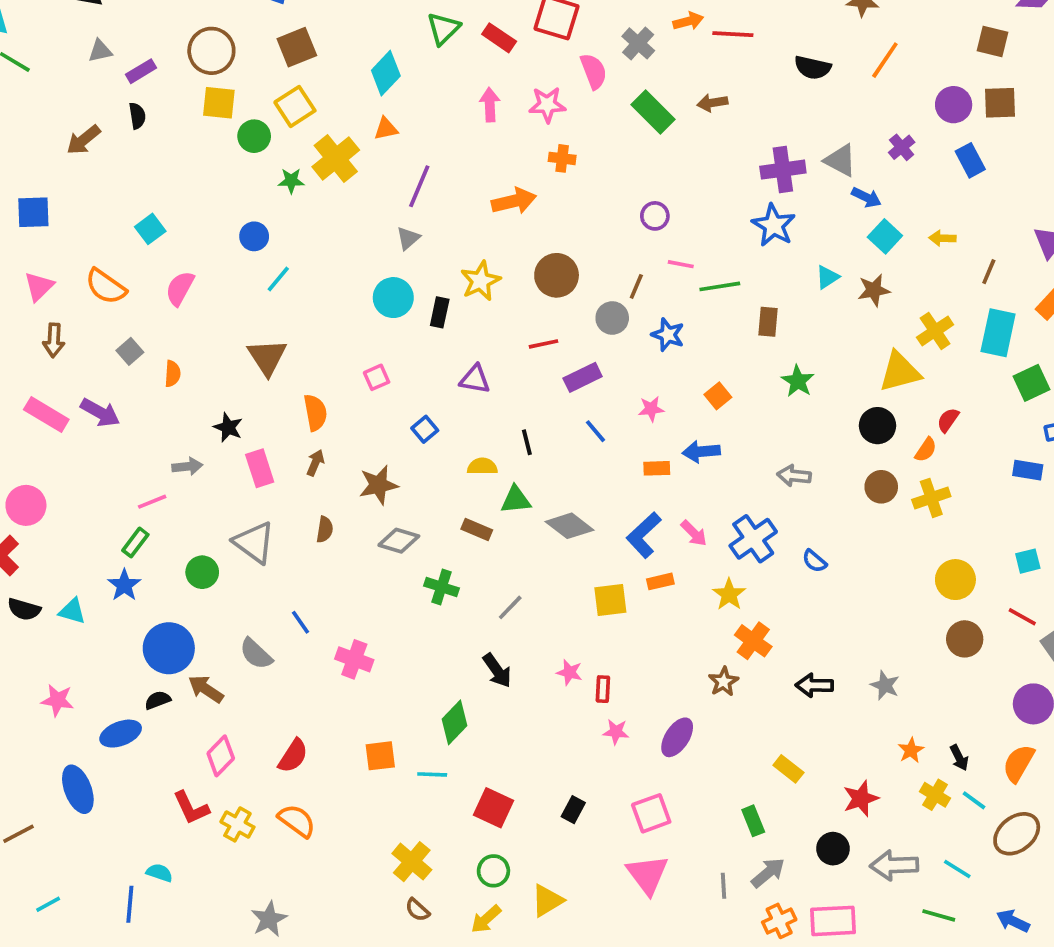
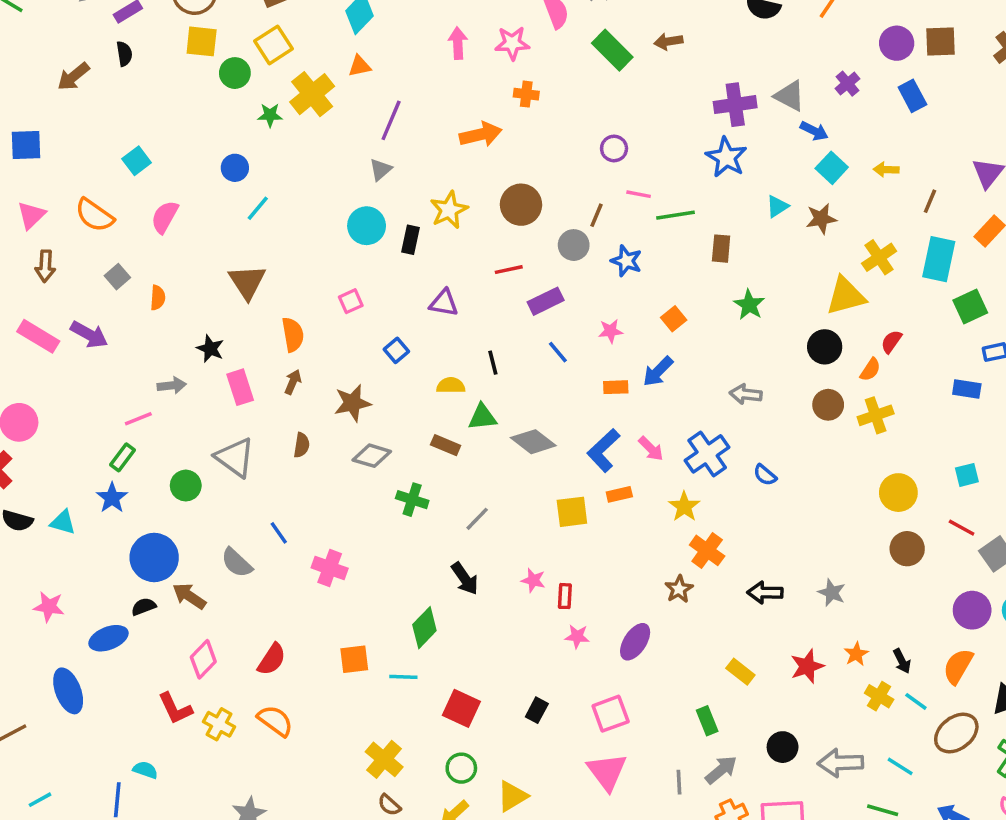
blue arrow: (701, 452) -> (658, 371), turned -40
red star: (861, 799) -> (807, 666), moved

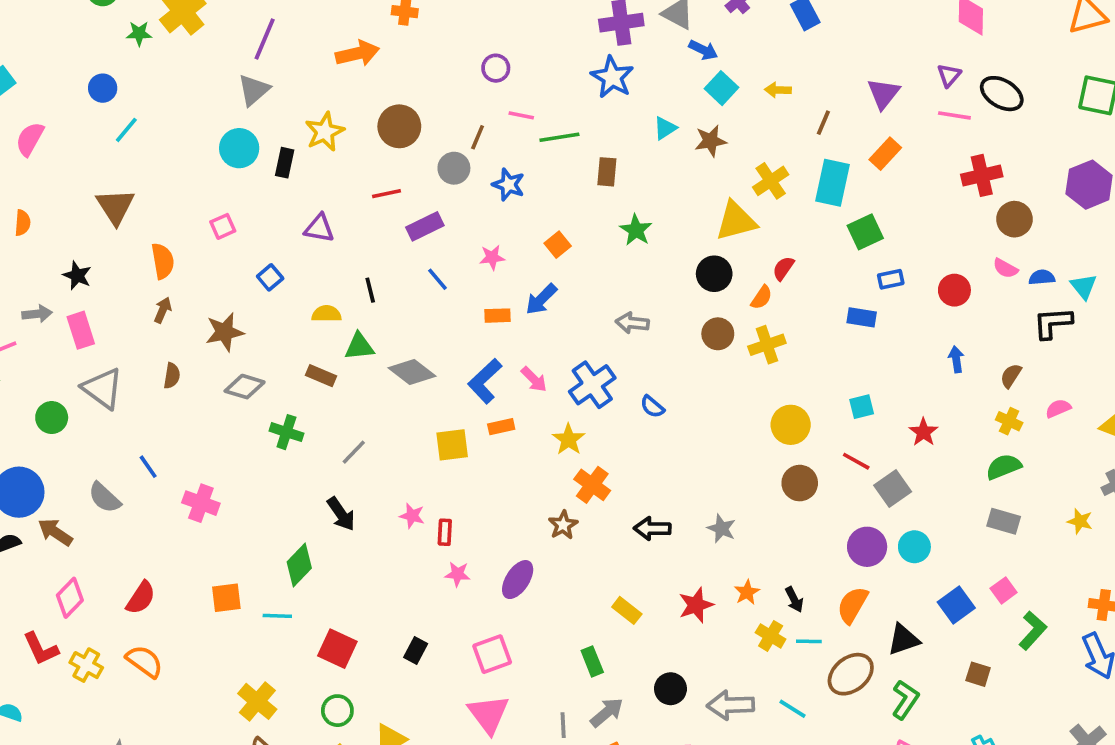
gray triangle: (381, 170) -> (254, 90), size x1.4
pink rectangle: (240, 387) -> (81, 330), moved
cyan line: (916, 701) -> (809, 641), turned -35

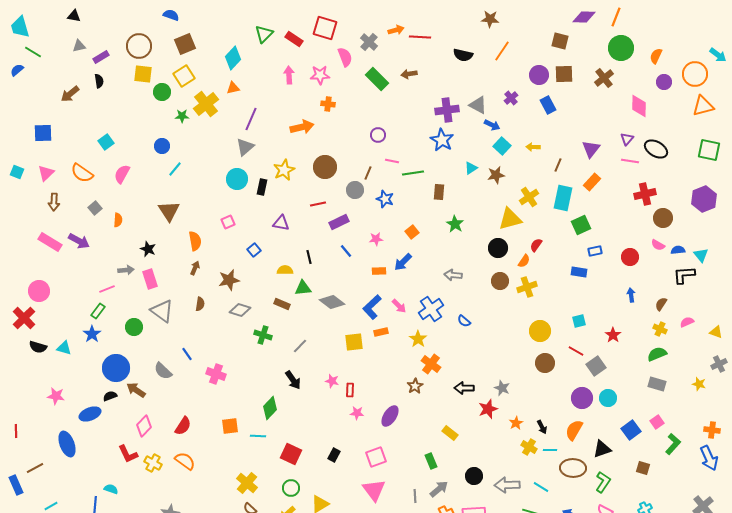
red star: (696, 605) -> (488, 409), moved
brown ellipse: (851, 674) -> (573, 468), turned 40

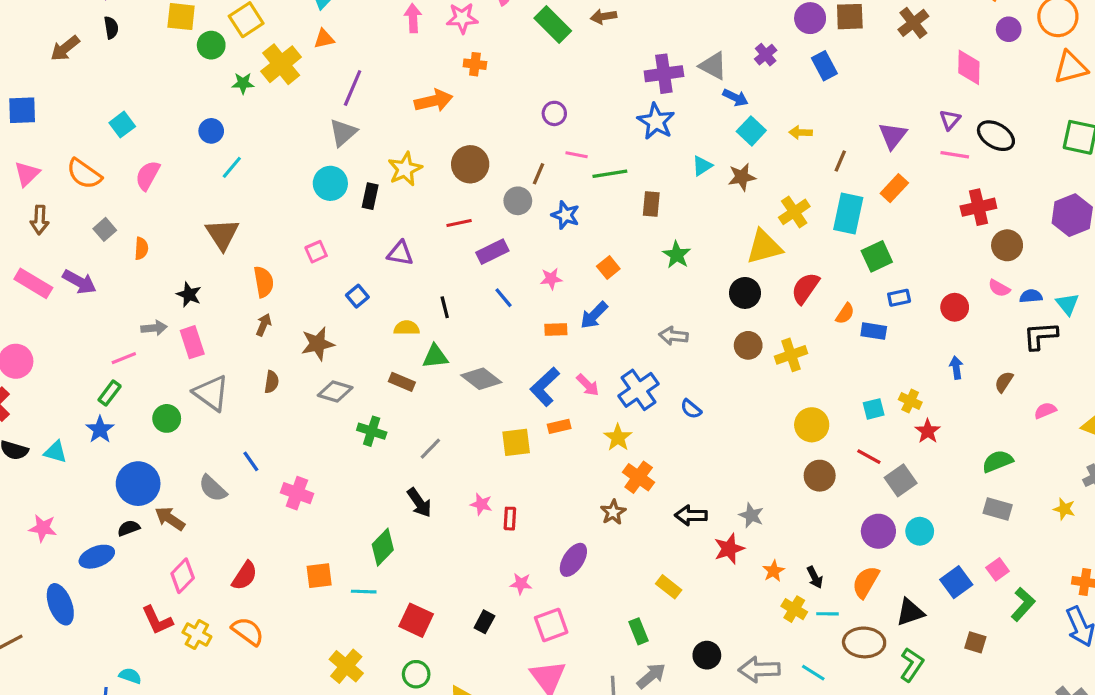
red semicircle: (536, 245) -> (805, 288), size x1.5
orange semicircle: (524, 261) -> (845, 314), moved
yellow cross: (660, 329) -> (910, 401), moved
pink star: (357, 413) -> (521, 584), moved

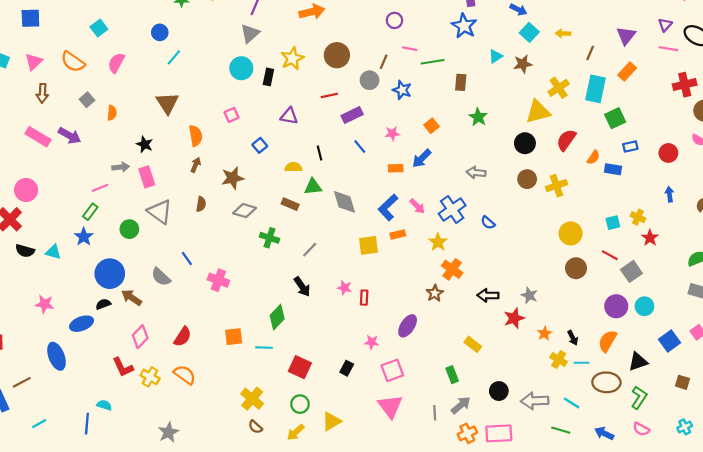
gray diamond: (481, 379) -> (345, 202), turned 36

